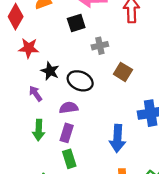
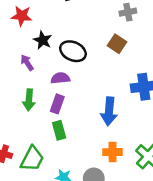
gray cross: (100, 46) -> (128, 12), moved

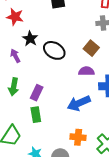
purple semicircle: (60, 78) -> (86, 71), moved
blue arrow: (109, 111) -> (79, 103), turned 55

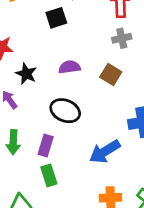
black ellipse: (54, 50) -> (65, 111), moved
purple semicircle: (86, 71) -> (69, 67), moved

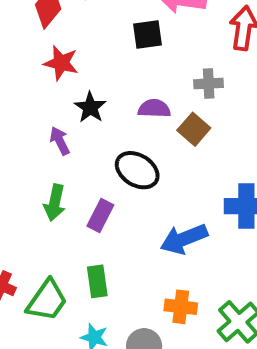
gray cross: (122, 38) -> (209, 84), moved
brown square: (111, 74) -> (194, 129), moved
green rectangle: (49, 175) -> (97, 281), moved

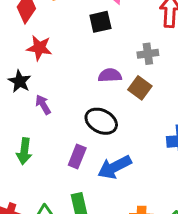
black star: (90, 107) -> (20, 81), moved
green arrow: (55, 203) -> (24, 151), moved
blue arrow: (184, 239) -> (114, 167), moved

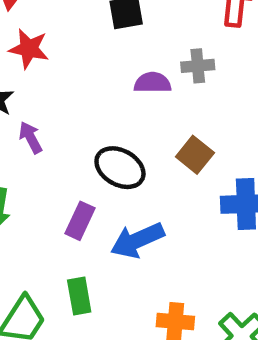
purple semicircle: (110, 75) -> (153, 83), moved
brown square: (140, 88) -> (195, 155), moved

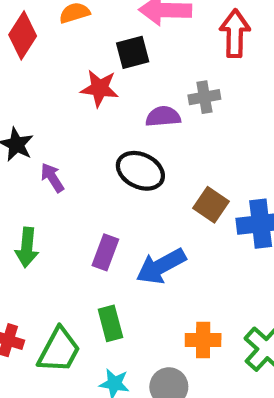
red star: (29, 49) -> (100, 88), moved
brown square: (195, 155) -> (211, 205), moved
black ellipse: (120, 168) -> (140, 171), moved

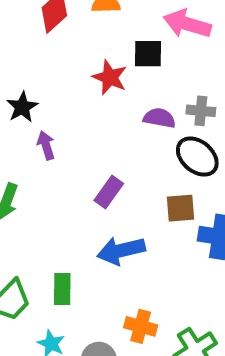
black ellipse: (140, 171) -> (197, 157), moved
brown square: (211, 205) -> (181, 208), turned 36
purple rectangle: (105, 252) -> (109, 192), moved

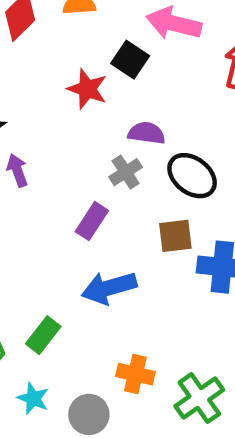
black square: (148, 54) -> (130, 60), turned 36
gray cross: (201, 111) -> (126, 172), moved, turned -36
green rectangle: (62, 289) -> (43, 335), turned 40

